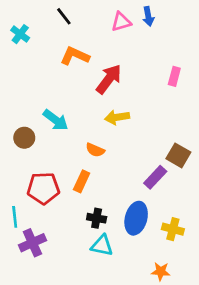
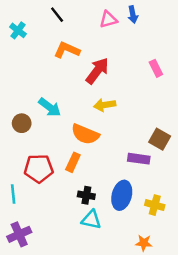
pink rectangle: (174, 76) -> (156, 68), turned -42
orange semicircle: (95, 150) -> (85, 134), size x1.6
purple rectangle: (155, 177) -> (139, 159), turned 55
purple cross: (32, 243) -> (19, 234), moved

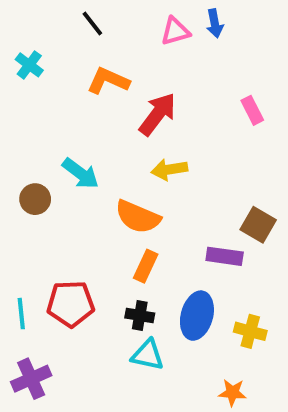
cyan cross: (18, 30) -> (29, 65), moved
orange rectangle: (73, 162) -> (146, 266), moved
red pentagon: (39, 168) -> (71, 304), moved

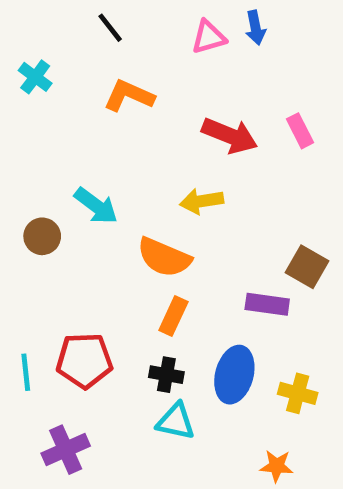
red arrow: (157, 114) -> (230, 136), moved, turned 75
purple cross: (31, 379) -> (66, 450), moved

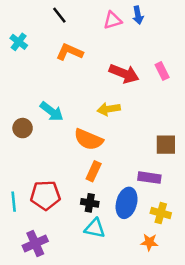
brown square: (307, 267) -> (166, 145), turned -30
purple rectangle: (267, 304) -> (149, 178), moved
orange star: (277, 466) -> (149, 242), moved

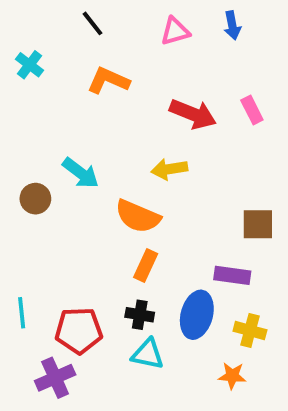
blue arrow: (138, 15) -> (232, 25), moved
red pentagon: (45, 195) -> (79, 330), moved

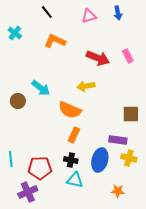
yellow cross: (250, 330) -> (129, 158), moved

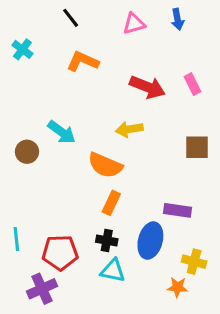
brown square: (131, 114) -> (197, 147), moved
yellow cross: (129, 158) -> (194, 262), moved

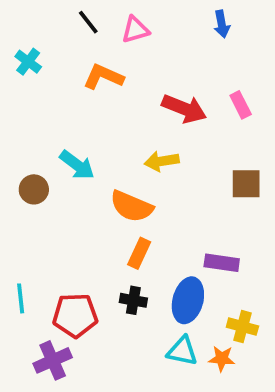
pink triangle: (134, 24) -> (135, 30), moved
cyan triangle: (113, 271) -> (182, 351), moved

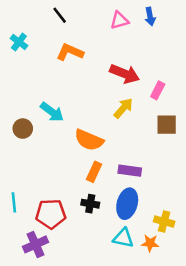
pink triangle: (135, 30) -> (120, 20), moved
pink rectangle: (241, 105) -> (158, 90), moved, turned 54
yellow arrow: (162, 161) -> (123, 108), moved, turned 140
purple rectangle: (222, 263) -> (130, 171), moved

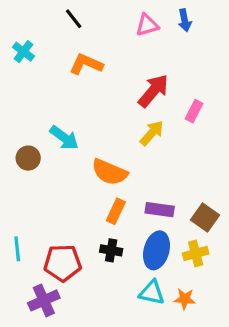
red arrow: (125, 74) -> (153, 91), turned -72
brown square: (167, 125) -> (205, 217), moved, turned 35
yellow cross: (164, 221) -> (196, 253), moved, turned -30

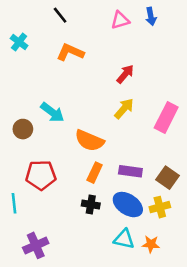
red arrow: (153, 91) -> (125, 74), size x0.7
pink rectangle: (194, 111) -> (166, 118), moved, size x1.6
blue ellipse: (156, 250) -> (128, 205), turned -72
red pentagon: (63, 263) -> (41, 175), moved

